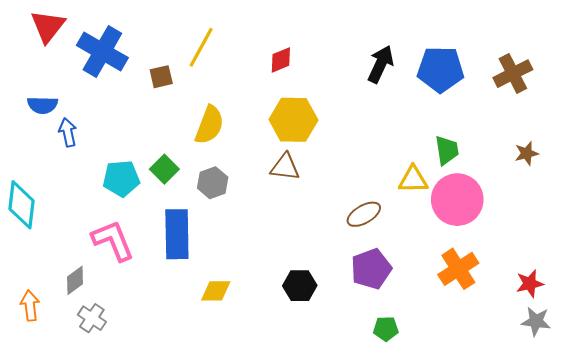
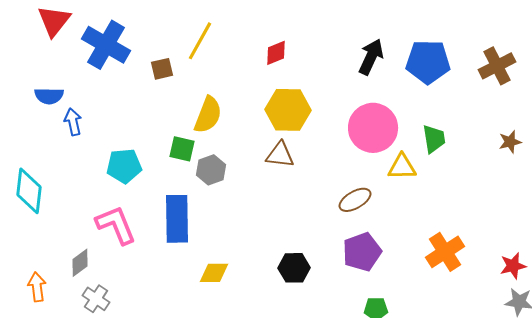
green square: (164, 169) -> (182, 149), moved, turned -32
pink circle: (457, 200) -> (373, 128), moved

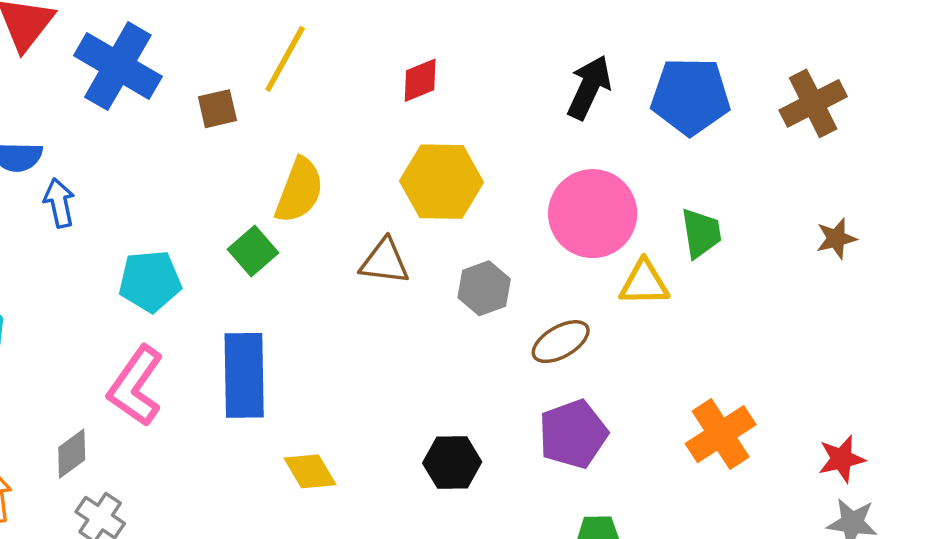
green square: (182, 149) -> (253, 251), turned 36
brown triangle: (280, 155) -> (385, 262), moved
gray hexagon: (211, 170) -> (484, 288), moved
pink L-shape: (116, 225) -> (136, 386), turned -123
yellow diamond: (214, 273) -> (310, 471), turned 60

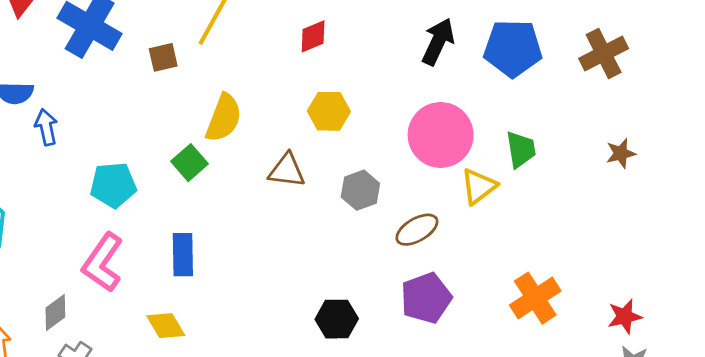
yellow hexagon: (442, 182) -> (329, 111), size x0.7
yellow triangle: (644, 283) -> (479, 186), turned -36
blue rectangle: (244, 375) -> (183, 255), size x0.7
yellow diamond: (310, 471) -> (166, 326), moved

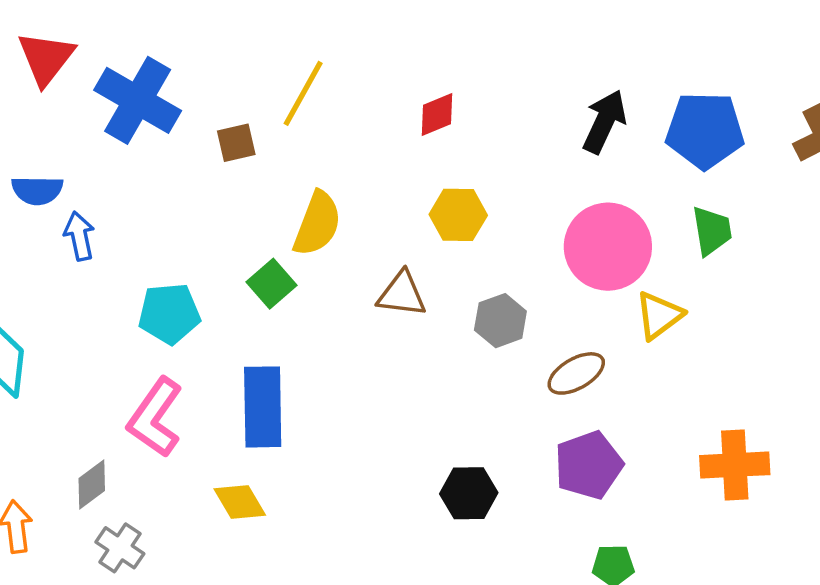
green trapezoid: (521, 149) -> (712, 231), moved
blue rectangle: (183, 255) -> (263, 407), size x1.4
orange cross: (535, 298) -> (735, 465), turned 30

